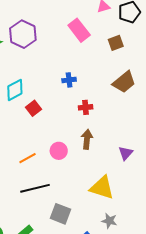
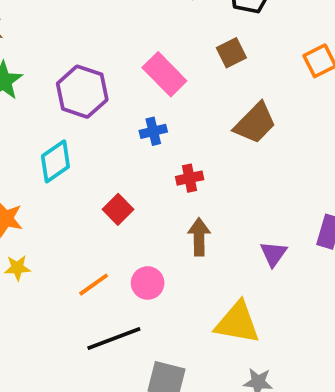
pink rectangle: (79, 30) -> (164, 74), moved
purple hexagon: (23, 34) -> (82, 92), moved
red square: (33, 108) -> (118, 209), moved
pink circle: (59, 151) -> (148, 283), moved

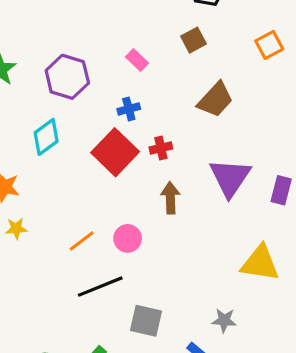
pink rectangle: (164, 74) -> (137, 60), size x0.6
red square: (118, 209) -> (115, 152), moved, size x1.8
purple triangle: (273, 254) -> (230, 178), moved, size x1.8
yellow triangle: (237, 323) -> (260, 263), moved

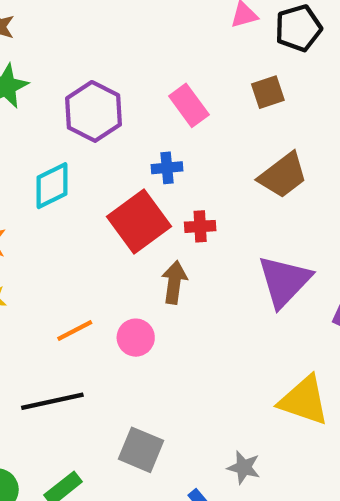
pink rectangle: (137, 60) -> (189, 105), size x1.4
brown arrow: (170, 198) -> (174, 282), moved
black line: (100, 287) -> (52, 401), moved

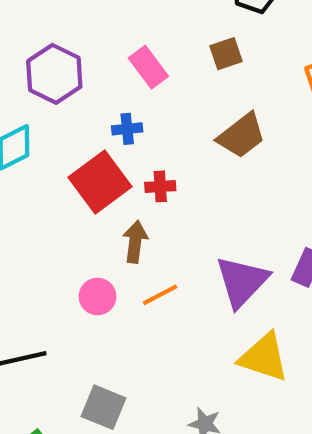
purple triangle: (284, 281) -> (242, 281), moved
orange line: (75, 330) -> (160, 295), moved

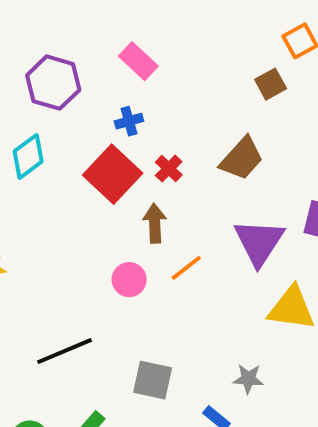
brown square: (226, 54) -> (271, 84), moved
brown trapezoid: (241, 136) -> (242, 159), moved
red cross: (160, 186) -> (169, 169), turned -32

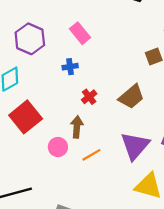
red square: (113, 174) -> (26, 117), moved
pink circle: (129, 280) -> (58, 147), moved

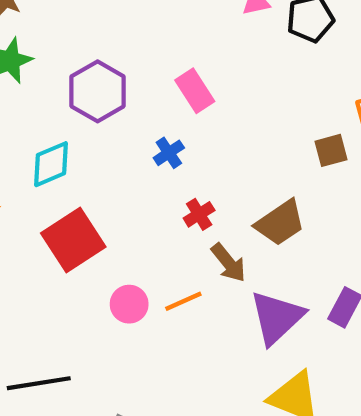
blue cross: (70, 67) -> (169, 153), turned -32
brown arrow: (77, 127) -> (228, 263), moved, turned 130
orange line: (91, 155) -> (183, 301), moved

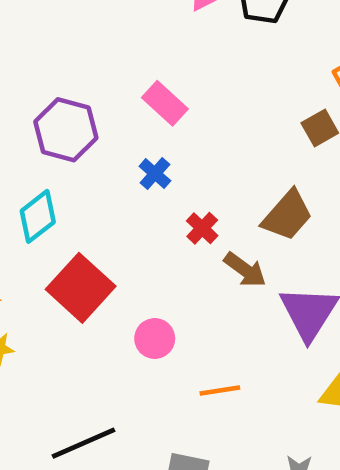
orange line: (183, 301) -> (220, 390), moved, turned 30

